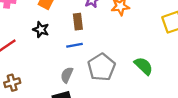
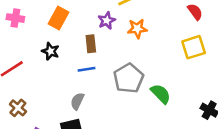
gray pentagon: (101, 67) -> (129, 78), moved
brown cross: (12, 83) -> (18, 108), turned -35

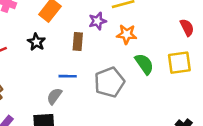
blue line: (86, 69) -> (68, 76), moved
green semicircle: (161, 94) -> (144, 64), moved

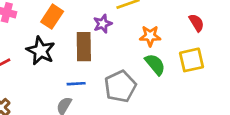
orange star: (127, 34) -> (150, 36), moved
brown rectangle: (78, 41) -> (84, 47), size x1.5
black star: (36, 42) -> (41, 51), size x1.5

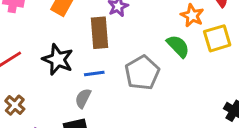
orange star: (150, 36) -> (192, 15), moved, turned 30
black star: (41, 51) -> (58, 59), moved

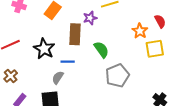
green semicircle: (178, 46) -> (101, 50), moved
gray pentagon: (142, 73) -> (117, 76), moved

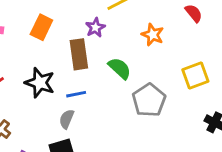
orange star: (140, 31) -> (153, 35), moved
yellow square: (155, 49) -> (195, 76), moved

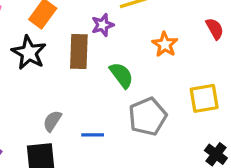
black star: (40, 83) -> (29, 53), moved
blue line: (76, 94) -> (93, 135), moved

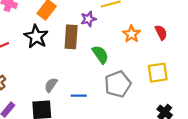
red semicircle: (215, 29) -> (161, 32), moved

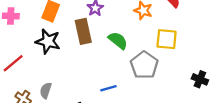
yellow square: (158, 73) -> (167, 39), moved, turned 30
gray semicircle: (51, 85) -> (46, 90), moved

